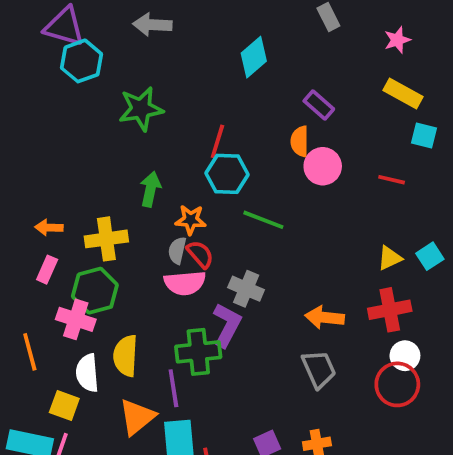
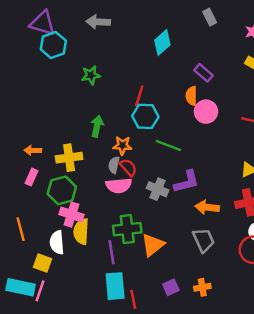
green star: (141, 109) -> (91, 75), size x0.7
pink cross: (76, 319) -> (71, 215), moved
purple L-shape: (227, 325) -> (187, 182), moved, turned 48
orange triangle: (137, 417) -> (153, 245), moved

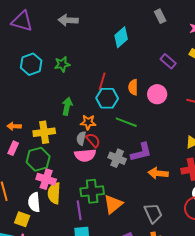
cyan hexagon: (53, 45) -> (31, 64), moved
purple rectangle: (204, 73) -> (168, 61), moved
orange semicircle: (191, 96) -> (133, 87), moved
gray trapezoid: (204, 240) -> (153, 213), moved

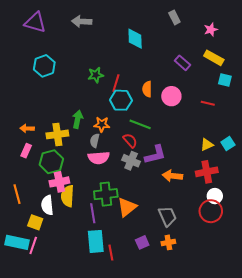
cyan diamond: (121, 37) -> (135, 39), turned -50
green star: (62, 64) -> (96, 75), moved
green arrow: (67, 106) -> (78, 119), moved
red semicircle: (93, 140) -> (130, 141), moved
pink cross: (46, 179) -> (59, 182), turned -30

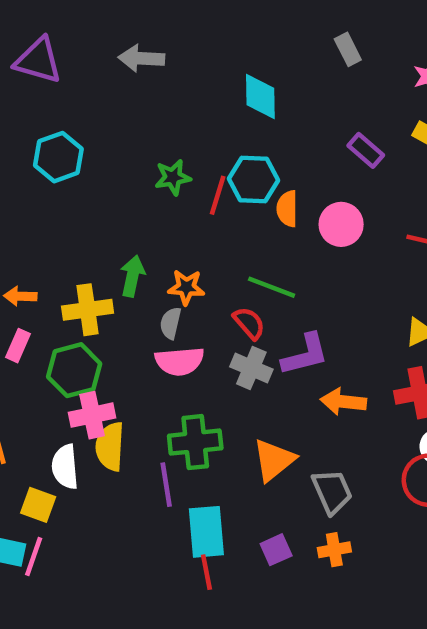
cyan hexagon: (121, 100) -> (254, 180), moved
orange triangle: (127, 207) -> (274, 460), moved
cyan rectangle: (96, 241) -> (206, 532), moved

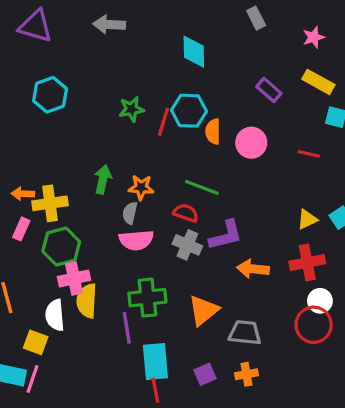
yellow cross: (88, 310) -> (50, 203), moved
red semicircle: (249, 323) -> (186, 213), turned -30
gray trapezoid: (332, 491) -> (245, 333), turned -60

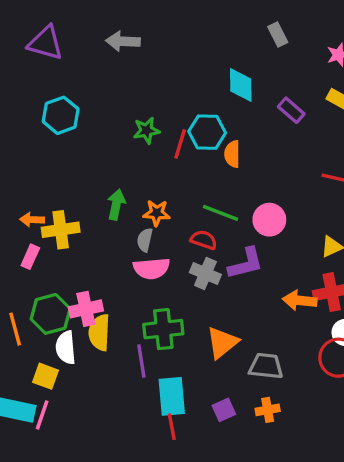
cyan diamond: (194, 52) -> (241, 85), moved
pink circle: (251, 143) -> (269, 220), moved
green hexagon: (61, 246) -> (51, 314), moved
orange arrow: (253, 269) -> (300, 300), moved

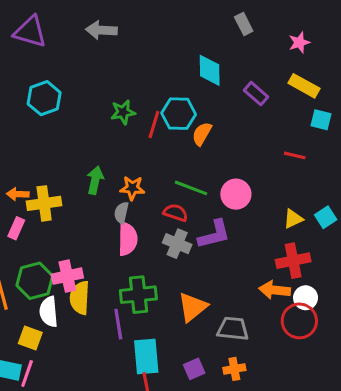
orange semicircle: (232, 154) -> (202, 134), turned 30
pink semicircle: (152, 268) -> (128, 239), turned -84
orange arrow: (300, 300) -> (275, 290), moved

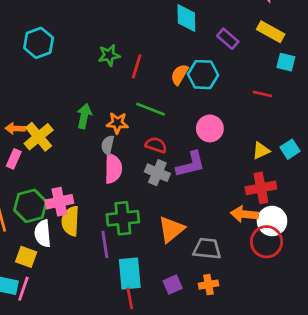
cyan hexagon: (179, 114) -> (203, 75), moved
green line: (191, 188) -> (150, 109), moved
yellow cross: (44, 203) -> (39, 137), turned -32
white circle: (306, 298) -> (272, 221), size x1.4

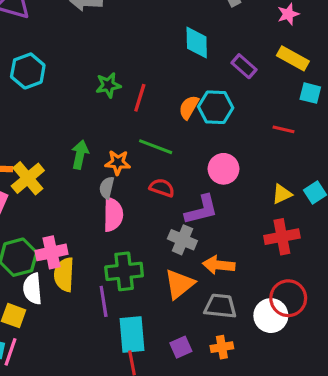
gray cross: (157, 173) -> (182, 240), moved
orange arrow: (244, 214) -> (219, 265), moved
white circle: (272, 221) -> (271, 316), moved

